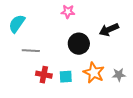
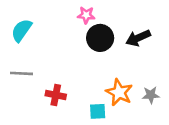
black circle: (79, 44) -> (100, 38), moved
gray line: (31, 51) -> (21, 73), moved
cyan square: (66, 77) -> (98, 111), moved

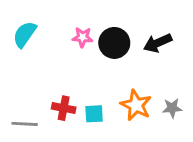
pink star: (86, 15) -> (82, 37), moved
gray line: (21, 73) -> (25, 124), moved
cyan square: (98, 111) -> (94, 114), moved

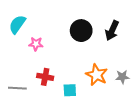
pink star: (82, 37) -> (36, 44), moved
black arrow: (158, 43) -> (112, 31), turned -42
cyan square: (94, 114) -> (70, 90), moved

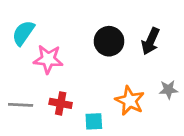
pink star: (36, 44) -> (48, 59), size x1.5
gray star: (122, 77) -> (168, 90), moved
gray line: (17, 88) -> (21, 105), moved

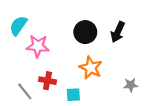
gray star: (168, 90) -> (131, 85), moved
orange star: (130, 101) -> (91, 68), moved
gray line: (21, 105) -> (25, 91), moved, turned 48

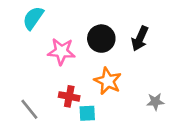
cyan semicircle: (18, 26) -> (33, 18), moved
pink star: (38, 46) -> (61, 51), moved
red cross: (47, 81) -> (69, 96), moved

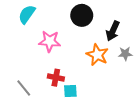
black circle: (101, 39) -> (82, 15), moved
orange star: (108, 81) -> (97, 55), moved
gray star: (155, 102) -> (125, 54), moved

